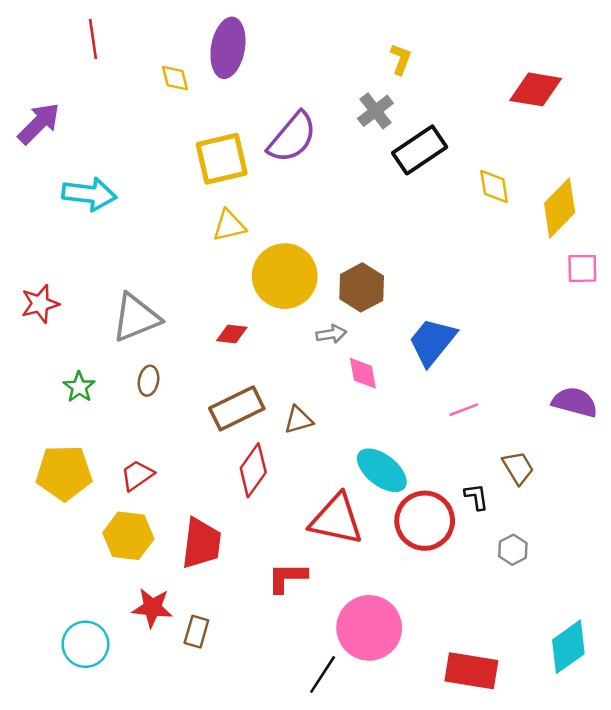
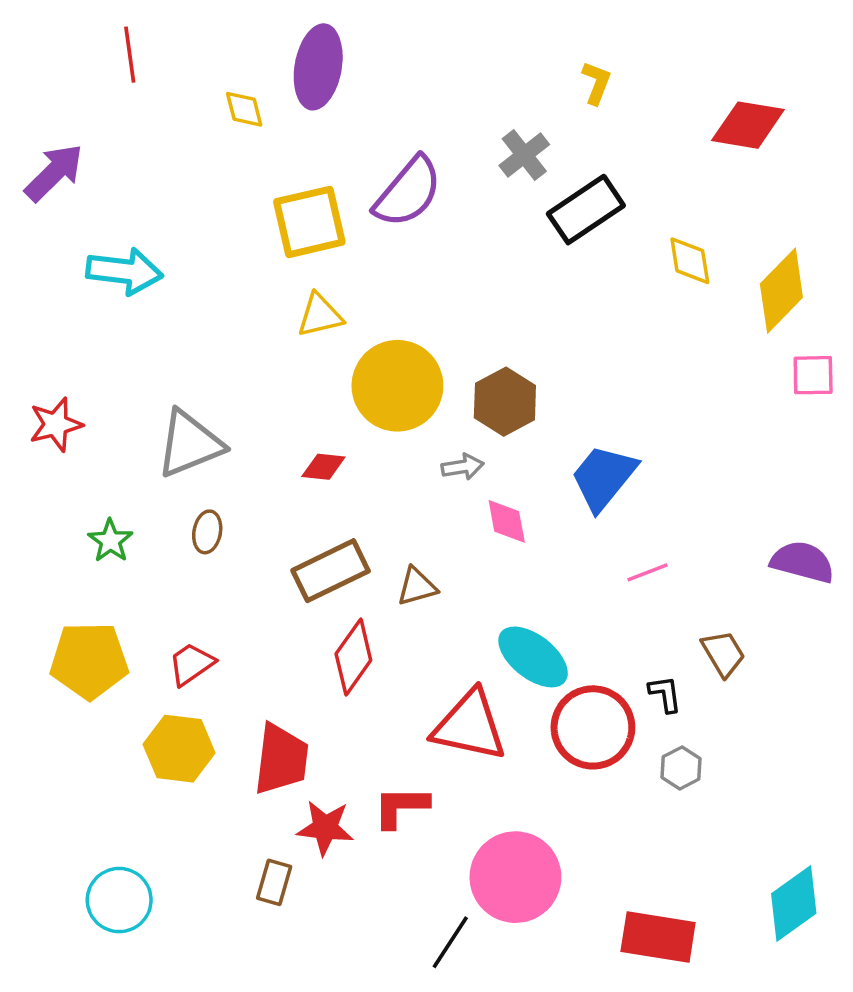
yellow L-shape: (401, 59) -> (596, 83), moved
gray hexagon: (513, 550) -> (681, 768), moved
red star: (152, 608) -> (325, 828), moved

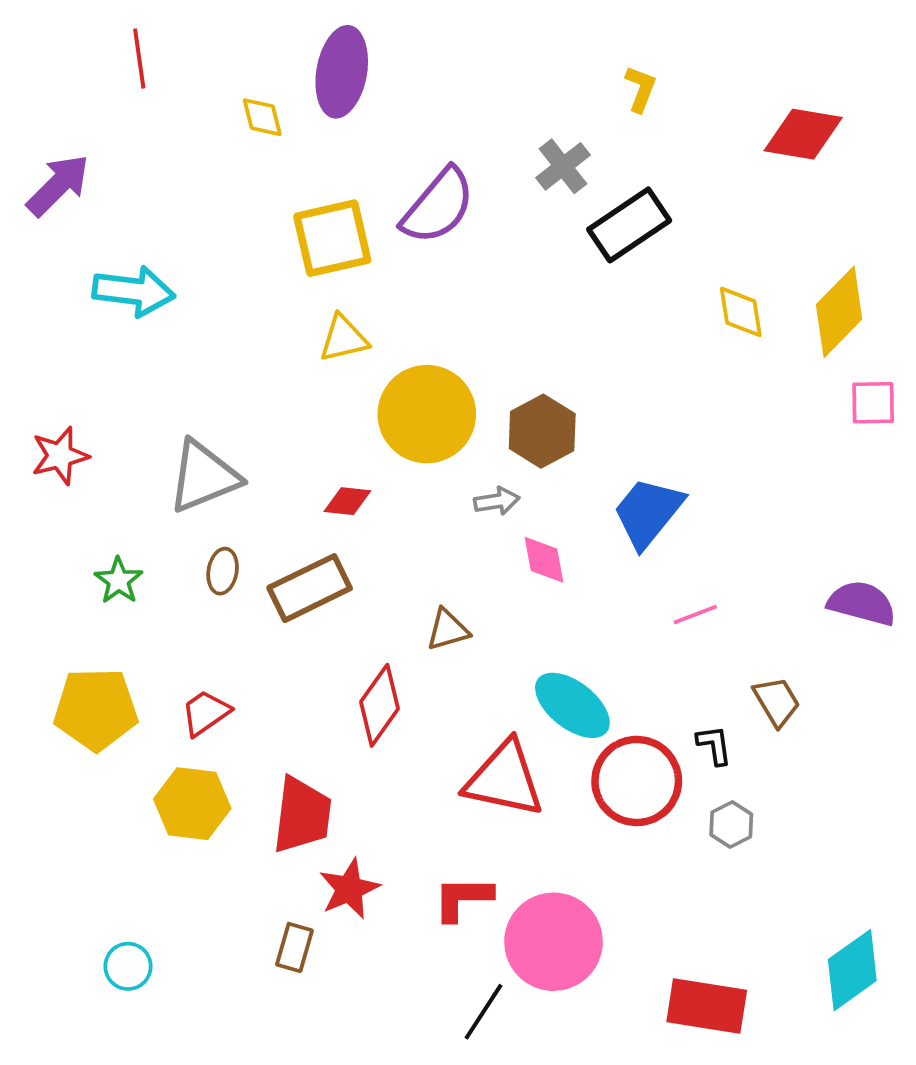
yellow diamond: (690, 261) -> (741, 312), moved
brown rectangle: (331, 571) -> (310, 588), moved
red L-shape: (401, 807) -> (463, 898), moved
red star: (325, 828) -> (349, 889), turned -30
cyan circle: (119, 900) -> (128, 966), size x0.7

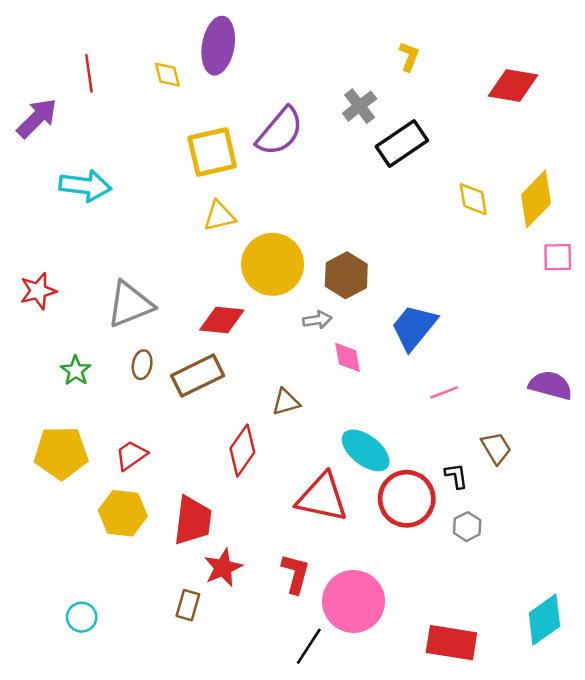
red line: (139, 59) -> (89, 73), moved
red diamond: (347, 501) -> (222, 320), size x1.5
red L-shape: (463, 898) -> (296, 574), turned 105

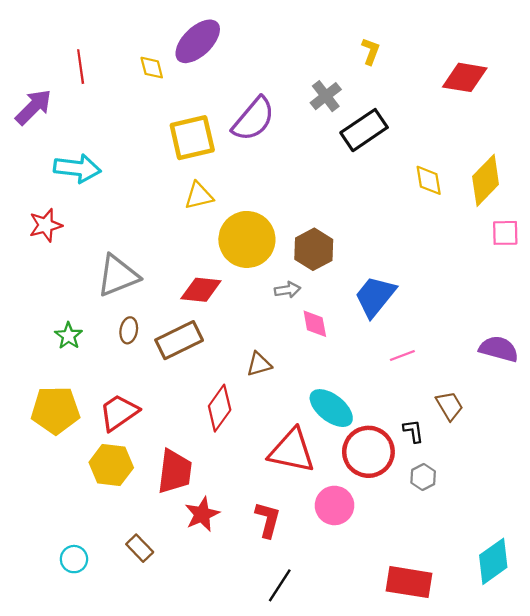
purple ellipse: (218, 46) -> (198, 41), turned 36
red star: (38, 291) -> (46, 225), moved
red trapezoid: (131, 455) -> (119, 412), size x1.4
pink circle: (354, 601) -> (335, 505), moved, size x0.7
brown rectangle: (188, 605) -> (140, 548), moved, turned -60

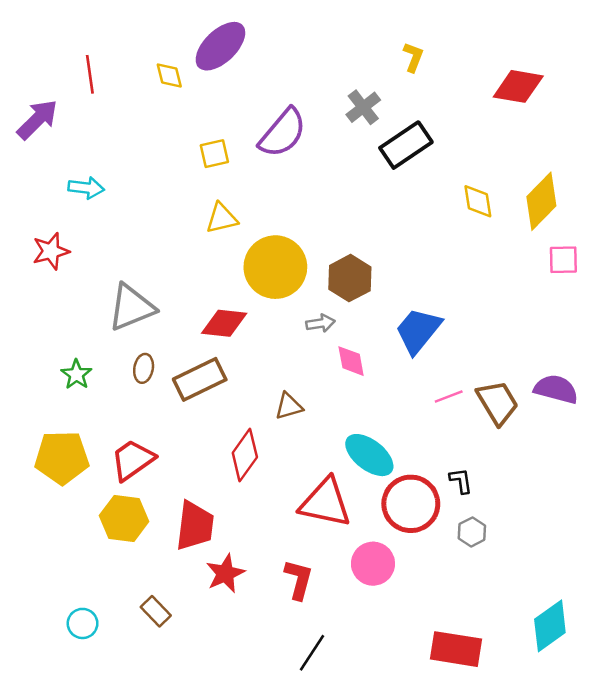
yellow square: (192, 138) -> (214, 154), size x0.6
cyan arrow: (77, 168) -> (86, 188), size x0.7
brown trapezoid: (449, 406) -> (497, 403), moved, size x1.4

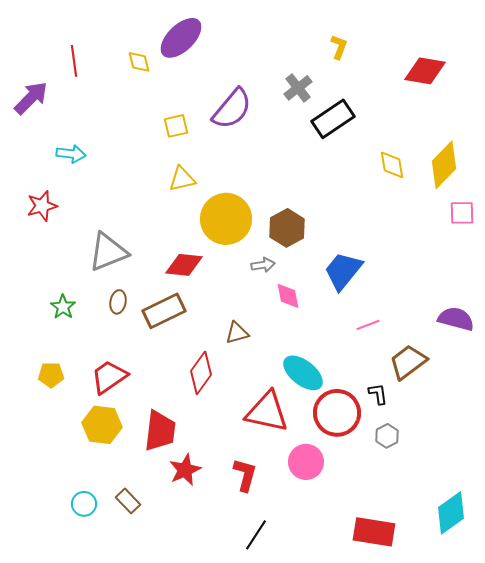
brown trapezoid: (497, 403) -> (408, 362), moved, turned -96
yellow pentagon: (62, 457) -> (51, 375), size x0.6
cyan circle: (83, 623) -> (84, 504), moved

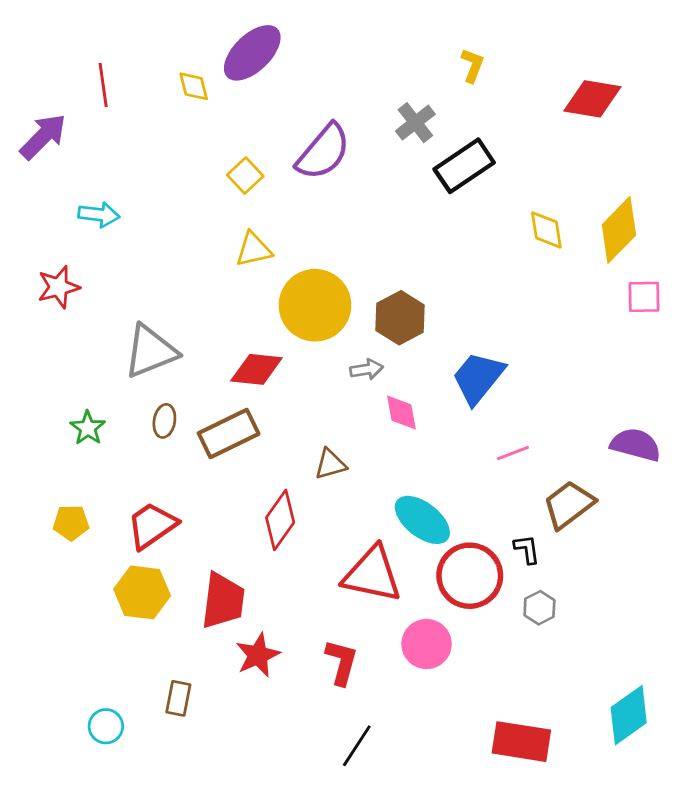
yellow square: (176, 126) -> (245, 176), turned -30
brown rectangle: (128, 501) -> (178, 698), turned 55
cyan circle: (84, 504) -> (106, 726), moved

